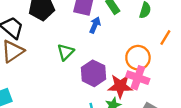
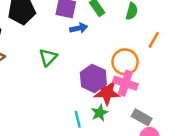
blue arrow: (95, 25) -> (79, 28), turned 56
purple hexagon: (94, 73) -> (93, 78), moved

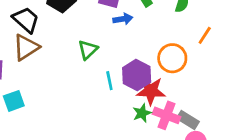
pink cross: (125, 83) -> (167, 115), moved
cyan line: (78, 119) -> (109, 81), moved

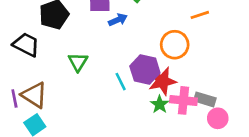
orange line: (205, 35) -> (200, 15), turned 54
brown triangle: (26, 47) -> (34, 95), moved, turned -40
green triangle: (88, 50) -> (78, 62), moved

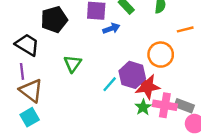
cyan line: (121, 82) -> (110, 84), turned 63
purple line: (14, 99) -> (22, 71), moved

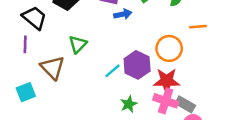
red star: (147, 86) -> (167, 81), moved
brown triangle: (31, 91) -> (53, 68), moved
green star: (143, 107) -> (129, 104), moved

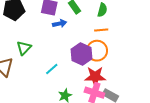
orange line: (198, 27) -> (101, 30), moved
purple hexagon: (137, 65) -> (82, 54), moved

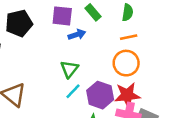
green triangle: (24, 48) -> (69, 69), moved
purple hexagon: (82, 54) -> (100, 95), moved

